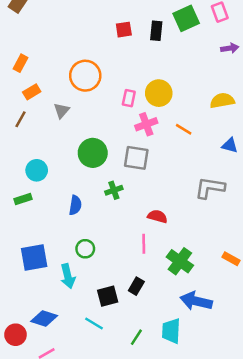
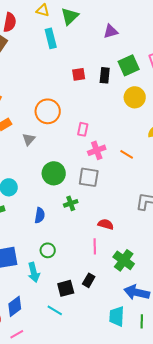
yellow circle: (159, 93) -> (135, 97), moved
blue diamond: (44, 319) -> (15, 306), turned -55
green line: (136, 337) -> (142, 321), moved, turned -32

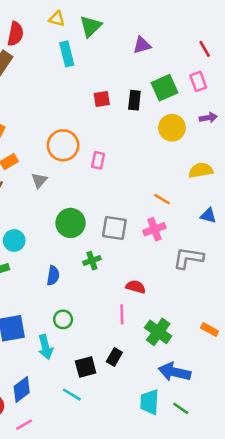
pink rectangle: (83, 129) -> (98, 160), moved
pink cross: (97, 150) -> (154, 229), moved
green line: (142, 321) -> (181, 408), turned -56

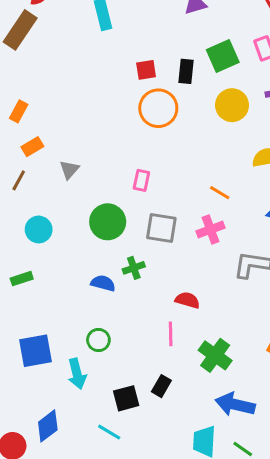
orange circle: (63, 145) -> (158, 108), moved
pink rectangle: (98, 160) -> (141, 180), moved
cyan circle: (14, 240) -> (39, 229), moved
blue semicircle: (53, 276) -> (103, 283), moved, turned -84

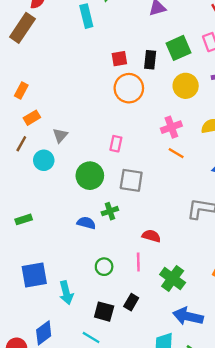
cyan circle: (39, 229) -> (44, 160), moved
pink cross: (211, 229) -> (171, 127), moved
green circle: (98, 340) -> (104, 267), moved
black square: (126, 398) -> (104, 312), turned 30

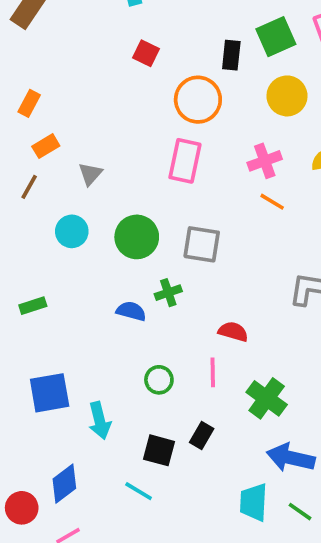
red square: (119, 59) -> (146, 53), moved, turned 35
pink rectangle: (116, 144) -> (185, 161), moved, size x1.6
cyan circle: (44, 160) -> (72, 231), moved

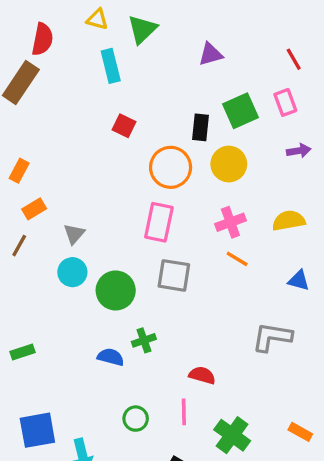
yellow circle: (287, 96) -> (229, 164), moved
cyan circle: (72, 231) -> (72, 272), moved
gray square: (202, 244) -> (174, 275), moved

